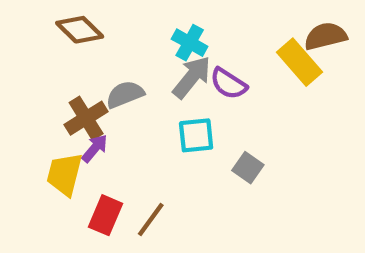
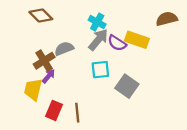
yellow rectangle: (300, 62) -> (137, 40), moved, turned -30
gray square: (248, 168) -> (127, 86), size x1.5
brown line: (151, 220) -> (77, 113), turned -42

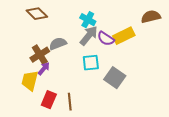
yellow rectangle: (137, 40) -> (124, 36), turned -45

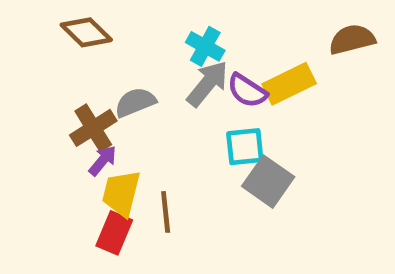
cyan square: (91, 63) -> (245, 147), moved
yellow trapezoid: (30, 81) -> (121, 193), moved
brown line: (70, 102) -> (166, 212), moved

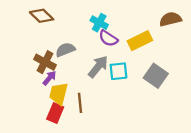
gray arrow: (208, 84) -> (98, 67), moved
purple semicircle: (247, 91) -> (108, 38), moved
brown cross: (93, 128) -> (45, 62), turned -30
gray square: (268, 182) -> (156, 76), moved

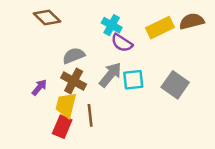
yellow rectangle: (140, 41) -> (160, 28), moved
brown cross: (45, 62) -> (74, 81), moved
purple arrow: (49, 78) -> (39, 87), moved

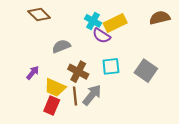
yellow rectangle: (160, 28) -> (115, 23), moved
gray arrow: (110, 75) -> (92, 95), moved
brown cross: (74, 81) -> (78, 72), moved
yellow trapezoid: (66, 105) -> (55, 88), turned -80

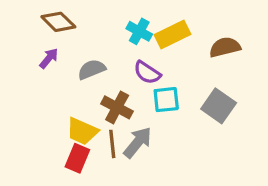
brown semicircle: (160, 18) -> (225, 47), moved
purple semicircle: (101, 36) -> (147, 73), moved
purple arrow: (33, 73) -> (49, 58), moved

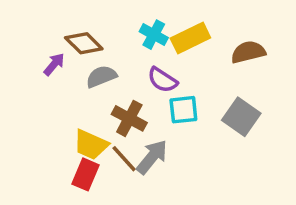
brown diamond: (58, 22) -> (84, 43), moved
brown line: (112, 144) -> (124, 159), turned -36

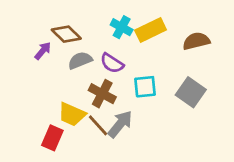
purple semicircle: (162, 80) -> (112, 63), moved
red rectangle: (86, 174) -> (52, 138), moved

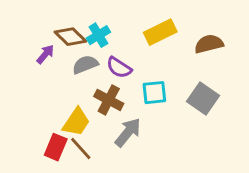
cyan cross: (122, 27) -> (98, 35), moved, turned 30
yellow trapezoid: (72, 114) -> (76, 122), turned -80
brown line: (98, 125) -> (81, 149), moved

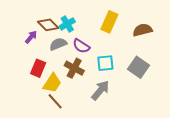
yellow rectangle: (160, 32) -> (109, 22), turned -40
gray arrow: (128, 132) -> (100, 90), moved
red rectangle: (56, 147) -> (38, 68), moved

